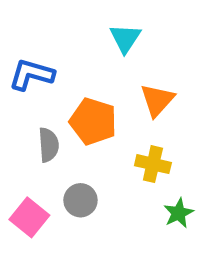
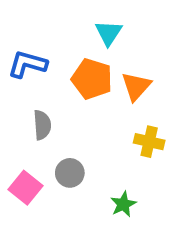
orange pentagon: (93, 121) -> (92, 79), moved
yellow cross: (153, 164) -> (149, 142), moved
green star: (179, 213) -> (123, 204), moved

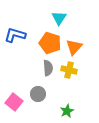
gray semicircle: (42, 125) -> (48, 68), moved
yellow cross: (149, 142) -> (69, 70), moved

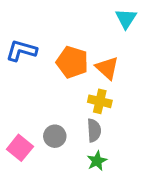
cyan triangle: (59, 18) -> (126, 19), moved
orange triangle: (74, 47) -> (107, 68), turned -30
gray semicircle: (48, 68) -> (94, 130), moved

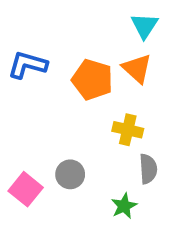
cyan triangle: (126, 19) -> (144, 26), moved
orange triangle: (107, 68) -> (137, 69), moved
gray semicircle: (94, 130) -> (148, 169), moved

